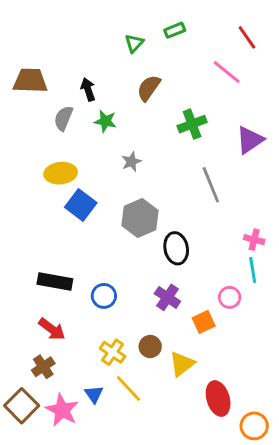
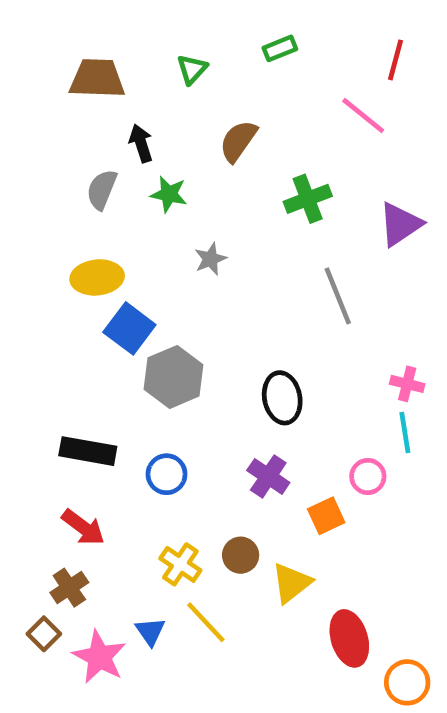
red line: (247, 37) -> (396, 60), turned 50
green triangle: (134, 43) -> (192, 69), moved
brown trapezoid: (30, 81) -> (97, 78), moved
gray hexagon: (140, 218) -> (173, 377), moved
brown square: (22, 406) -> (44, 634), moved, size x0.6

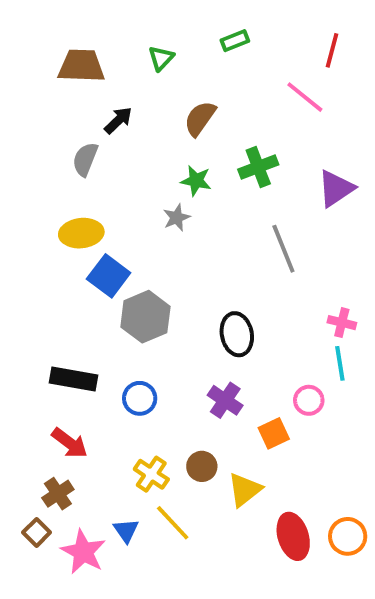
black arrow: (141, 143) -> (118, 120), turned 64
green star: (169, 194) -> (196, 181), moved
orange circle: (407, 682) -> (348, 536), moved

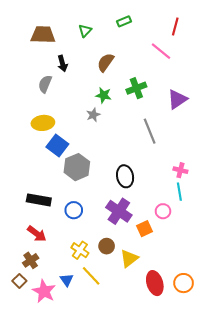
black arrow: (118, 120) -> (62, 63), turned 119
purple cross: (225, 400) -> (119, 211), size x1.4

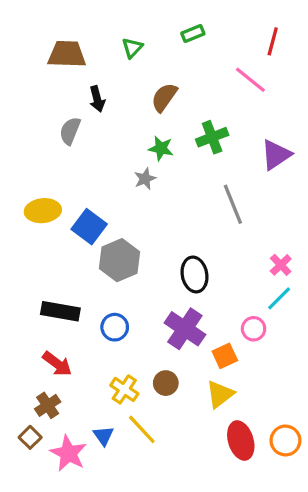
yellow ellipse: (43, 123) -> (43, 211), moved
pink cross: (180, 170) -> (281, 265), turned 32
cyan line: (179, 192) -> (279, 298), turned 54
yellow triangle: (129, 258) -> (220, 394), moved

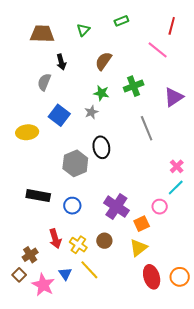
blue square: (89, 227) -> (59, 115), moved
black ellipse: (194, 274) -> (101, 147), moved
red arrow: (57, 364) -> (55, 239), moved, turned 36

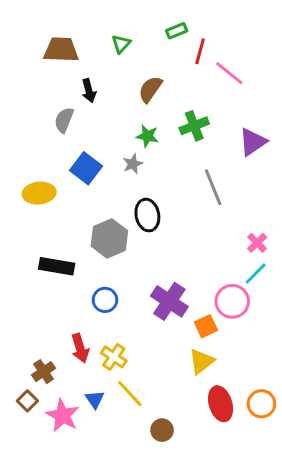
red line: (172, 26) -> (200, 51), moved
black rectangle: (38, 196) -> (57, 266), moved
pink circle: (160, 207) -> (232, 301), size x1.5
brown circle: (104, 241) -> (162, 430), moved

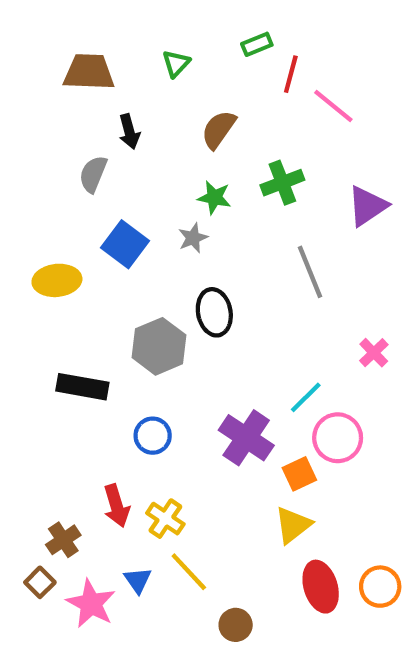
cyan line: (256, 274) -> (306, 397), moved

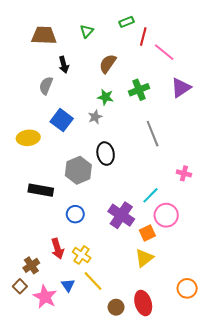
purple triangle: (367, 206) -> (181, 88), moved
pink cross: (374, 353) -> (184, 173), turned -32
red ellipse: (321, 587) -> (143, 303), moved

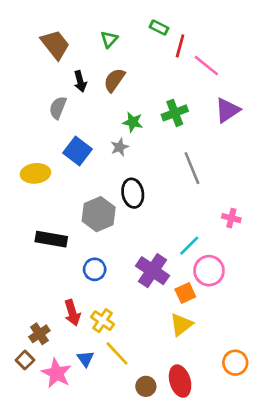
green rectangle: (126, 22) -> (159, 27), turned 48
brown trapezoid: (44, 35) -> (55, 45), turned 50
brown semicircle: (108, 64) -> (114, 80), moved

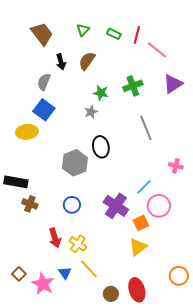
green rectangle: (159, 27) -> (114, 34), moved
blue square: (78, 151) -> (44, 110), moved
black rectangle: (51, 239) -> (16, 182), moved
brown cross: (39, 334) -> (30, 204), moved, turned -35

